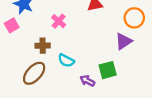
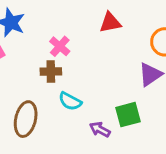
brown cross: (43, 46) -> (51, 72), moved
brown ellipse: (34, 73) -> (26, 119), turned -30

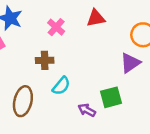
pink cross: (60, 46) -> (56, 27), moved
cyan semicircle: (70, 101) -> (61, 86), turned -78

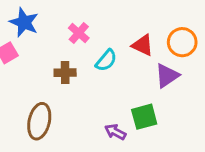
red triangle: (96, 18) -> (143, 45), moved, turned 36
cyan semicircle: (61, 86) -> (106, 60), moved

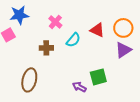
blue star: (24, 22) -> (19, 15), turned -30
purple triangle: (167, 76) -> (123, 50), moved

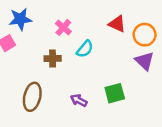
red triangle: (97, 30) -> (117, 24), moved
purple triangle: (123, 50) -> (145, 61), turned -42
purple arrow: (79, 87) -> (79, 100), moved

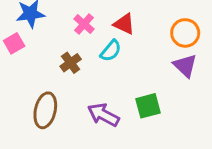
red triangle: (117, 24) -> (124, 24), moved
brown cross: (53, 59) -> (71, 63), turned -35
purple arrow: (79, 100) -> (103, 115), size x1.5

